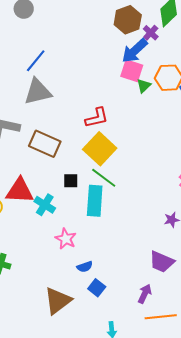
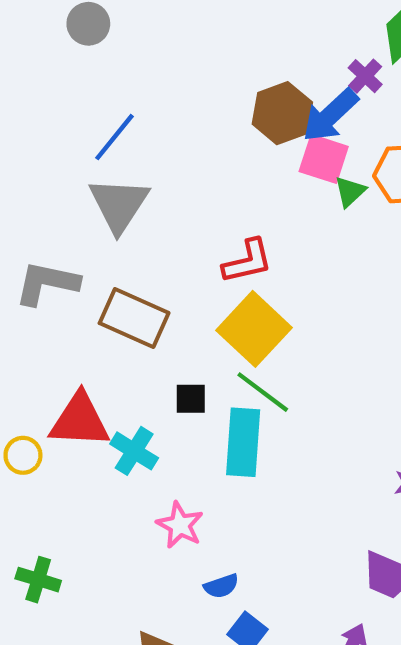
brown hexagon: (128, 20) -> (282, 113), moved
gray triangle: (38, 92) -> (119, 205), turned -44

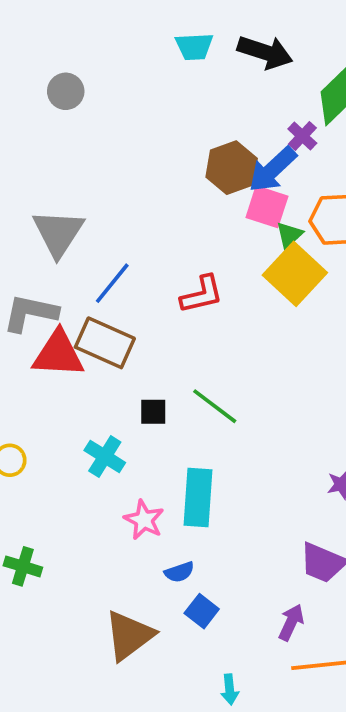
blue line: (114, 137) -> (112, 283), moved
gray triangle: (119, 205) -> (58, 233), moved
yellow square: (254, 329) -> (295, 274), moved
red triangle: (80, 420) -> (58, 354), moved
cyan rectangle: (243, 442) -> (198, 497), moved

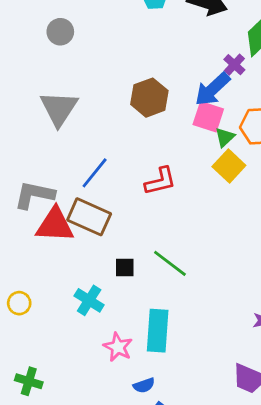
brown hexagon: (232, 168) -> (149, 98), moved
gray triangle: (58, 233) -> (59, 108), moved
yellow square: (295, 274) -> (229, 166), size x0.7

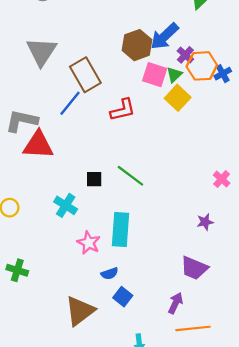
purple cross: (234, 65) -> (185, 55), moved
brown hexagon: (149, 98) -> (137, 45), moved
pink square: (208, 117) -> (155, 75), moved
brown rectangle: (89, 217) -> (85, 75), moved, turned 36

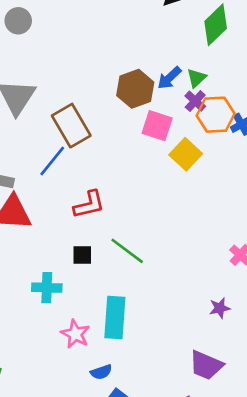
blue arrow: (164, 36) -> (169, 78), size x0.7
green triangle: (174, 75) -> (197, 78), moved
red L-shape: (123, 110) -> (89, 205), moved
cyan cross: (66, 205) -> (47, 288), turned -30

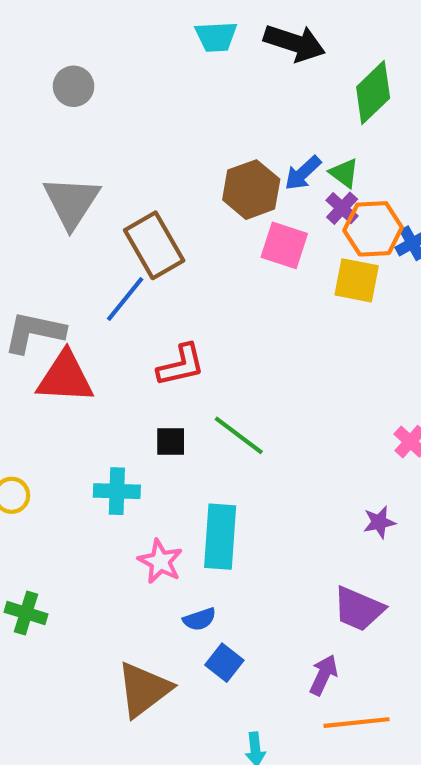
green triangle: (197, 78) -> (344, 173), turned -40
yellow square: (186, 154) -> (357, 280), moved, turned -32

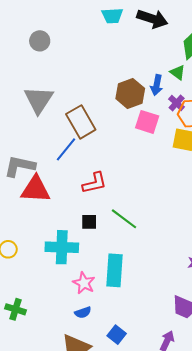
blue arrow: (303, 173) -> (157, 85), turned -36
green triangle: (344, 173) -> (178, 72), moved
cyan cross: (117, 491) -> (62, 247), size x1.4
blue semicircle: (200, 619) -> (83, 312), moved

